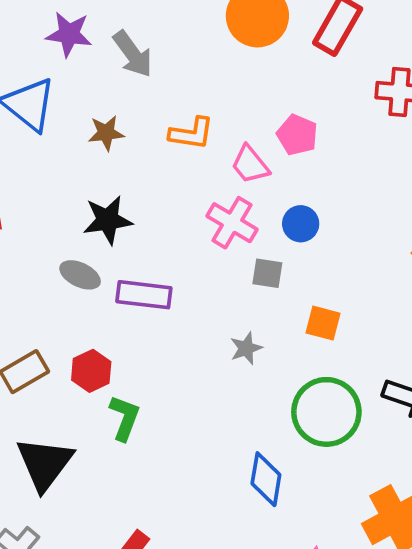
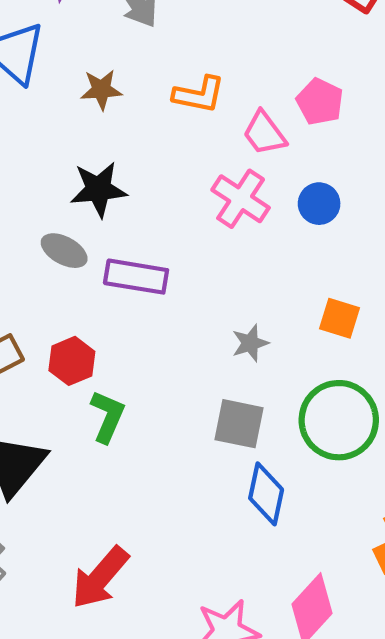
gray square: (267, 273) -> (239, 424), moved, size x1.4

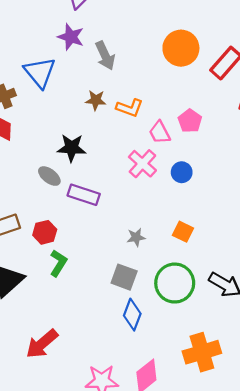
brown star: (101, 90) -> (96, 100), moved

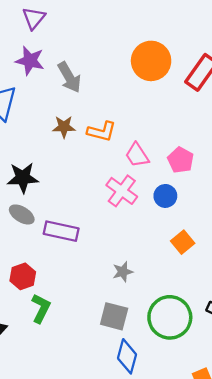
pink pentagon: (190, 121) -> (181, 160), moved
black star: (72, 148) -> (23, 178), moved
orange square: (183, 232) -> (183, 242), moved, turned 30

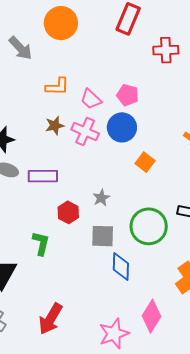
orange circle: (151, 61) -> (61, 23), moved
brown star: (64, 127) -> (55, 125), moved
blue circle: (165, 196) -> (122, 127), size x1.5
red hexagon: (23, 276) -> (68, 212), moved

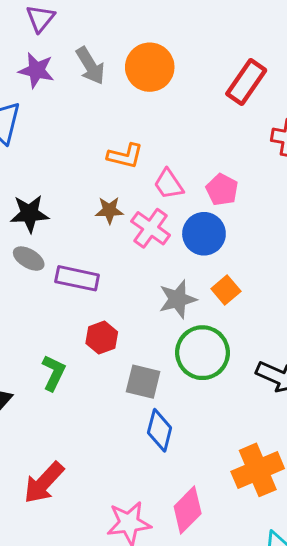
gray arrow: (20, 48) -> (90, 66), moved
gray star: (101, 198) -> (178, 299), moved, size x1.5
green circle: (149, 226) -> (203, 353), moved

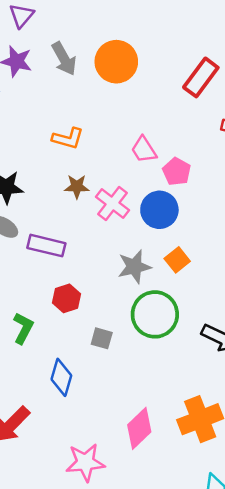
orange L-shape: (125, 156) -> (68, 138), moved
pink trapezoid: (169, 184) -> (144, 150), moved
gray square: (143, 382) -> (102, 338), size x0.7
blue diamond: (160, 430) -> (61, 377), moved
pink diamond: (188, 510) -> (139, 428), moved

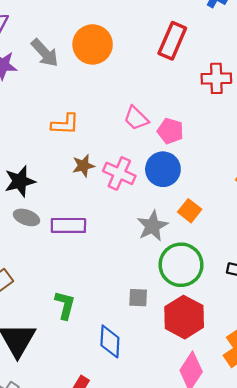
red hexagon: (67, 298) -> (184, 317), moved, size x1.6

